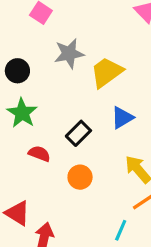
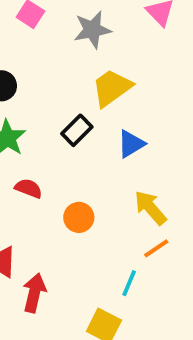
gray star: (69, 54) -> (92, 30), moved
black rectangle: (78, 133) -> (77, 130), moved

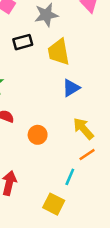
yellow trapezoid: (112, 88) -> (59, 52), turned -64
black rectangle: (77, 130) -> (23, 42), moved, turned 30

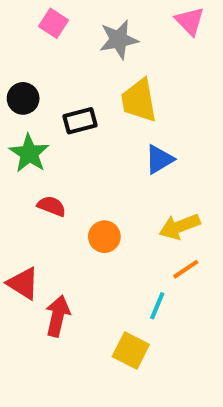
black rectangle: (23, 42) -> (80, 121), moved
yellow arrow: (83, 129) -> (180, 226), turned -70

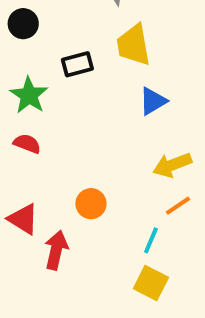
black circle: (23, 98) -> (23, 24), moved
red semicircle: (52, 206) -> (27, 144), moved
orange circle: (104, 237) -> (91, 204), moved
yellow square: (131, 350) -> (151, 283), moved

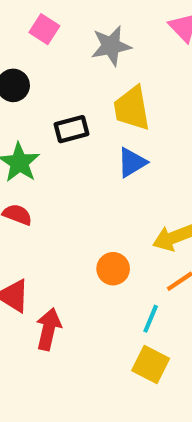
blue triangle: (153, 101) -> (132, 162), moved
orange circle: (91, 204) -> (113, 269), moved

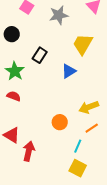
yellow trapezoid: (132, 108) -> (83, 44), moved, turned 40
black rectangle: (71, 129) -> (40, 55), turned -42

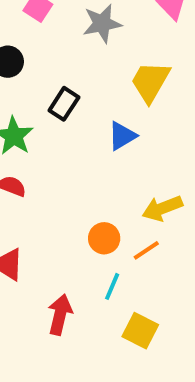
orange line: (92, 128) -> (146, 250), moved
cyan line: (78, 146) -> (112, 286), moved
red arrow: (29, 151) -> (60, 315), moved

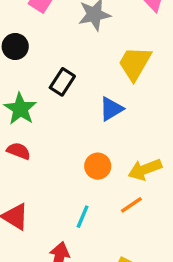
orange circle: (104, 238) -> (98, 166), moved
cyan line: (112, 286) -> (83, 217), moved

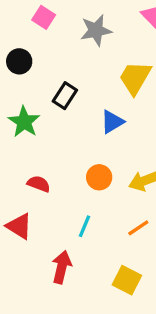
red semicircle: (19, 151) -> (39, 184), moved
orange line: (131, 205) -> (138, 228), moved

